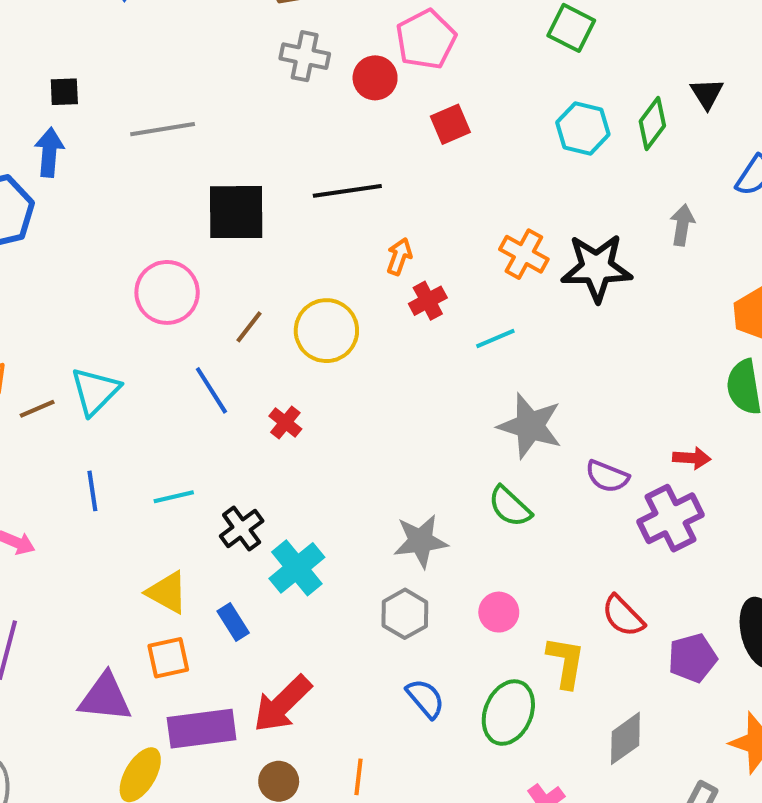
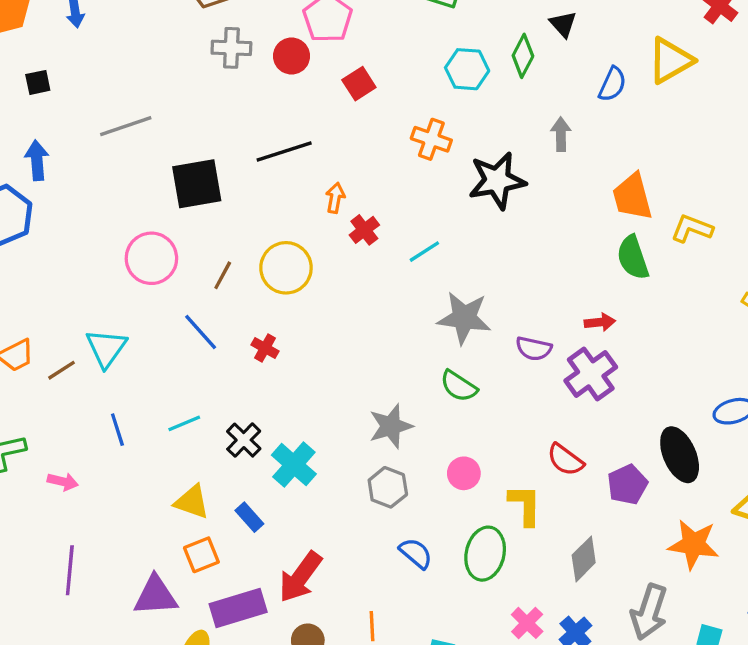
black square: (64, 92) -> (38, 82), moved
orange cross: (524, 254) -> (431, 139), moved

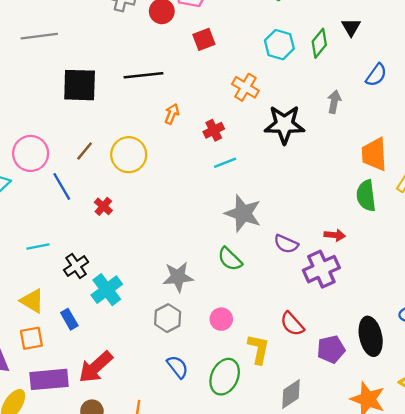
red cross: (364, 230) -> (214, 130), moved
pink circle: (151, 258) -> (31, 153), moved

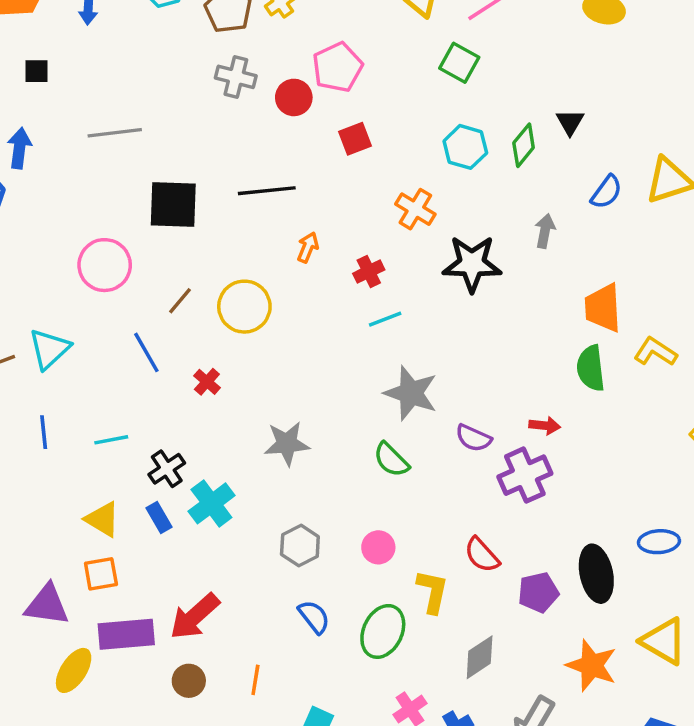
pink circle: (31, 153) -> (105, 265), moved
gray star: (178, 277) -> (287, 444), moved
blue rectangle: (69, 319) -> (159, 518), moved

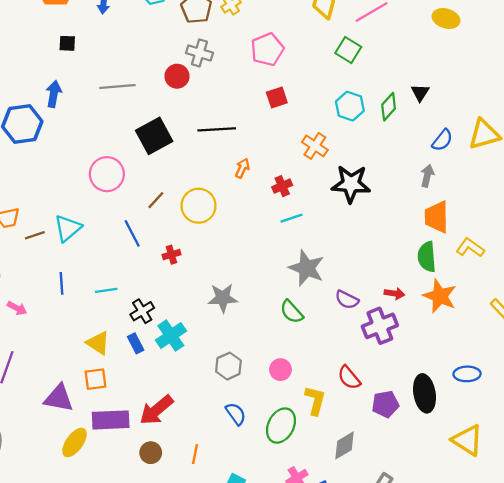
red circle: (294, 97) -> (177, 76), moved
black square: (173, 205) -> (154, 136), turned -33
gray arrow: (545, 231) -> (427, 176), moved
red cross: (207, 382) -> (171, 255), turned 30
orange star: (592, 665) -> (440, 296), moved

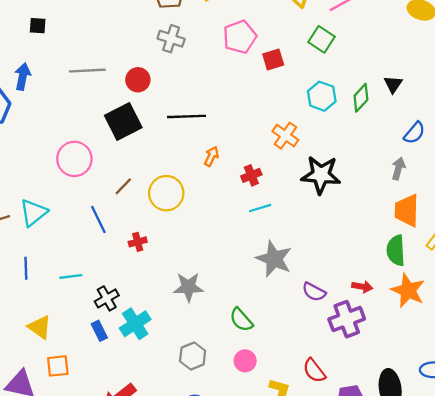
red circle: (177, 76) -> (138, 80), moved
red square: (277, 97) -> (273, 60), moved
green semicircle: (292, 312) -> (241, 320), moved
yellow triangle: (98, 343) -> (40, 327), moved

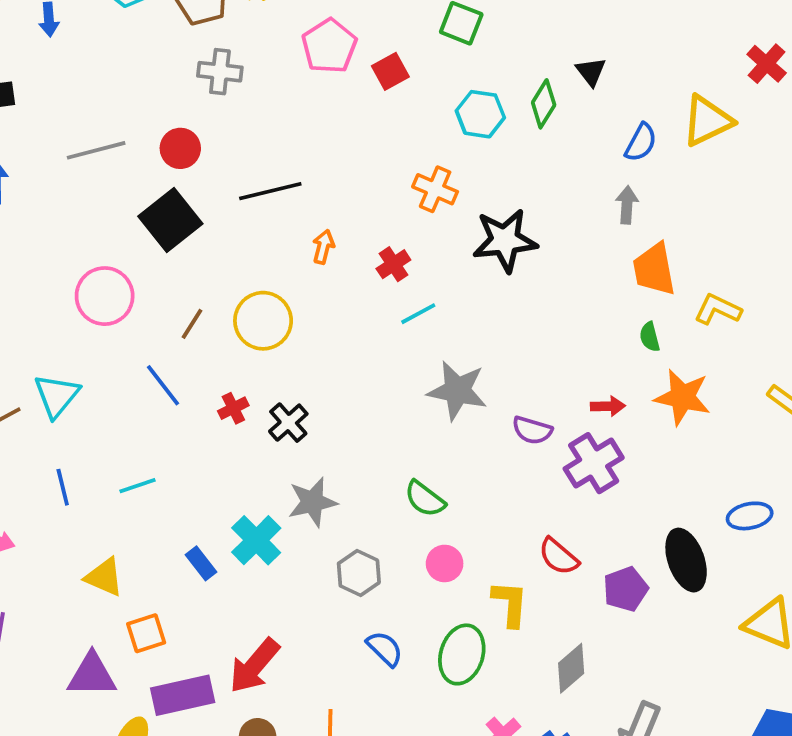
green semicircle: (396, 250) -> (650, 337), size x0.6
gray star: (188, 287) -> (313, 502), moved
black cross: (107, 298) -> (288, 423), moved

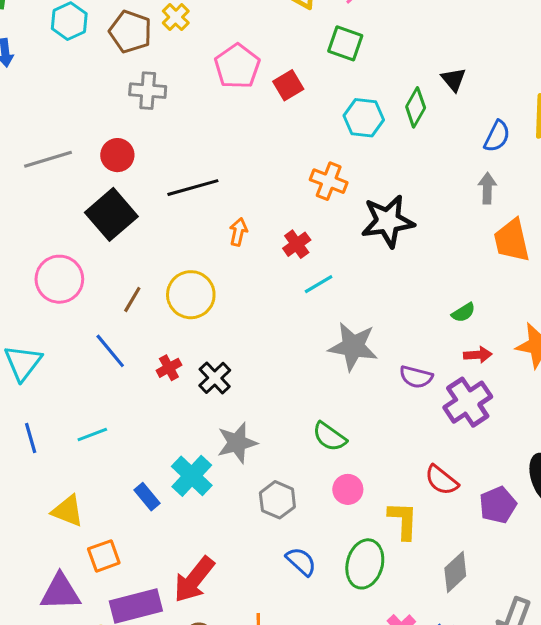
green semicircle: (650, 337) -> (463, 313), moved, turned -105

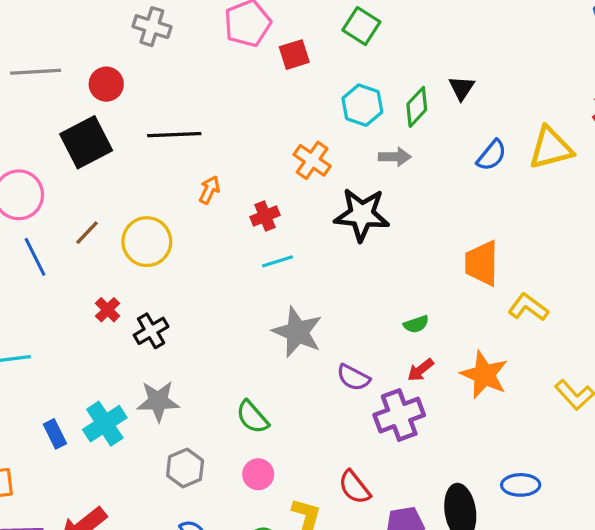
gray arrow: (487, 188) -> (395, 157), moved, turned 76
blue line: (110, 351) -> (35, 257), moved
red arrow: (478, 355) -> (420, 370), turned 132
red cross: (169, 368) -> (108, 310), turned -30

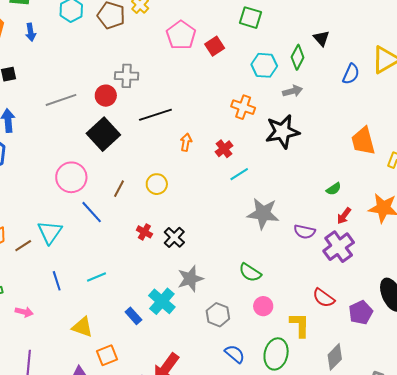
gray cross: (152, 27) -> (127, 76), moved
yellow circle: (147, 242) -> (157, 184), size x0.7

